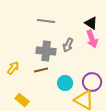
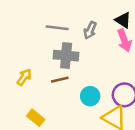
gray line: (46, 21) -> (57, 28), moved
gray arrow: (68, 45) -> (90, 30), moved

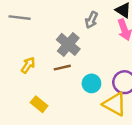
gray line: (57, 28) -> (20, 18), moved
gray cross: (66, 56) -> (68, 44), turned 35

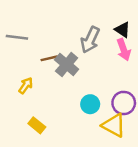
gray arrow: (91, 20) -> (90, 40), size x1.5
brown line: (62, 68) -> (49, 58), moved

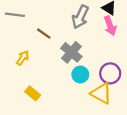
brown line: (49, 58) -> (44, 34), turned 48
gray cross: (67, 65) -> (71, 52), moved

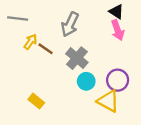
gray arrow: (80, 17) -> (70, 24), moved
brown line: (44, 34) -> (46, 49), moved
yellow arrow: (23, 58) -> (30, 42), moved

